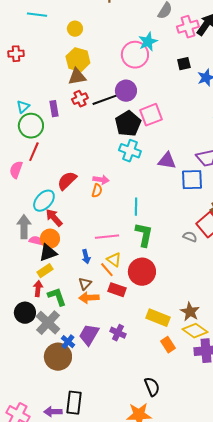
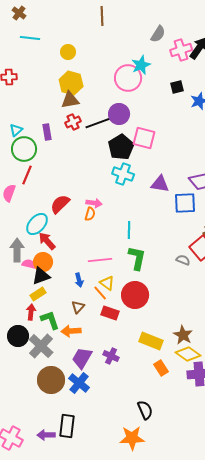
pink square: (151, 115) -> (144, 138), turned 35
orange arrow: (89, 298) -> (71, 331), moved
blue cross: (68, 342) -> (79, 383), moved, size x1.5

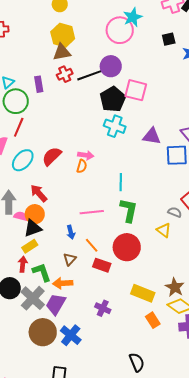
cyan ellipse: (37, 224) -> (23, 160), moved
yellow triangle: (107, 283) -> (164, 230), moved
purple trapezoid: (82, 358) -> (56, 304), moved

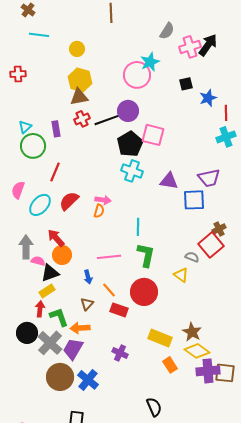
red line: (19, 127) -> (55, 172), moved
orange circle: (35, 214) -> (62, 255), moved

